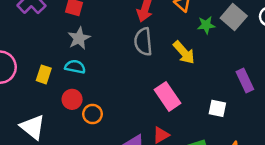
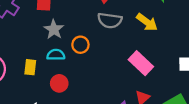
gray semicircle: (143, 42) -> (110, 20), turned -65
orange circle: (93, 114) -> (80, 45), moved

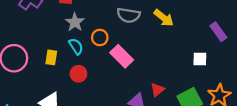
cyan semicircle: (56, 55) -> (76, 46), turned 56
pink rectangle: (141, 63) -> (122, 56), moved

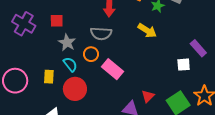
gray semicircle: (128, 15) -> (101, 33), moved
purple rectangle: (218, 32) -> (198, 48), moved
red circle: (78, 74) -> (75, 89), size x1.5

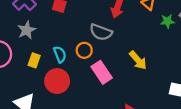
yellow arrow: (147, 31) -> (138, 60), moved
gray star: (67, 43) -> (27, 30), moved

